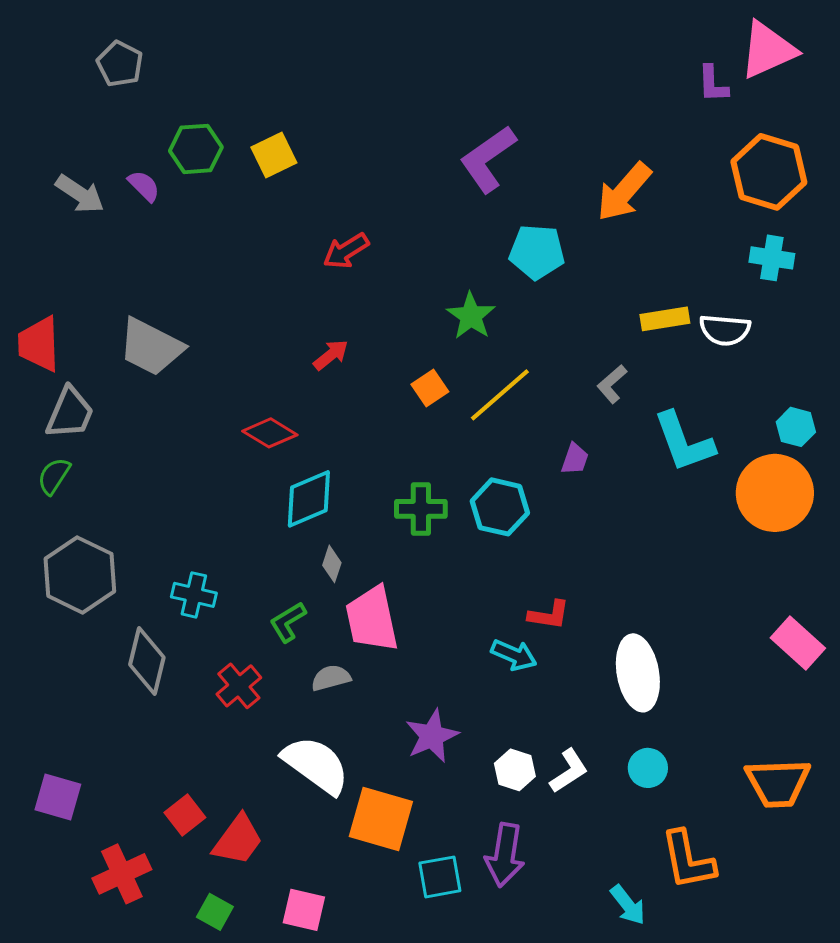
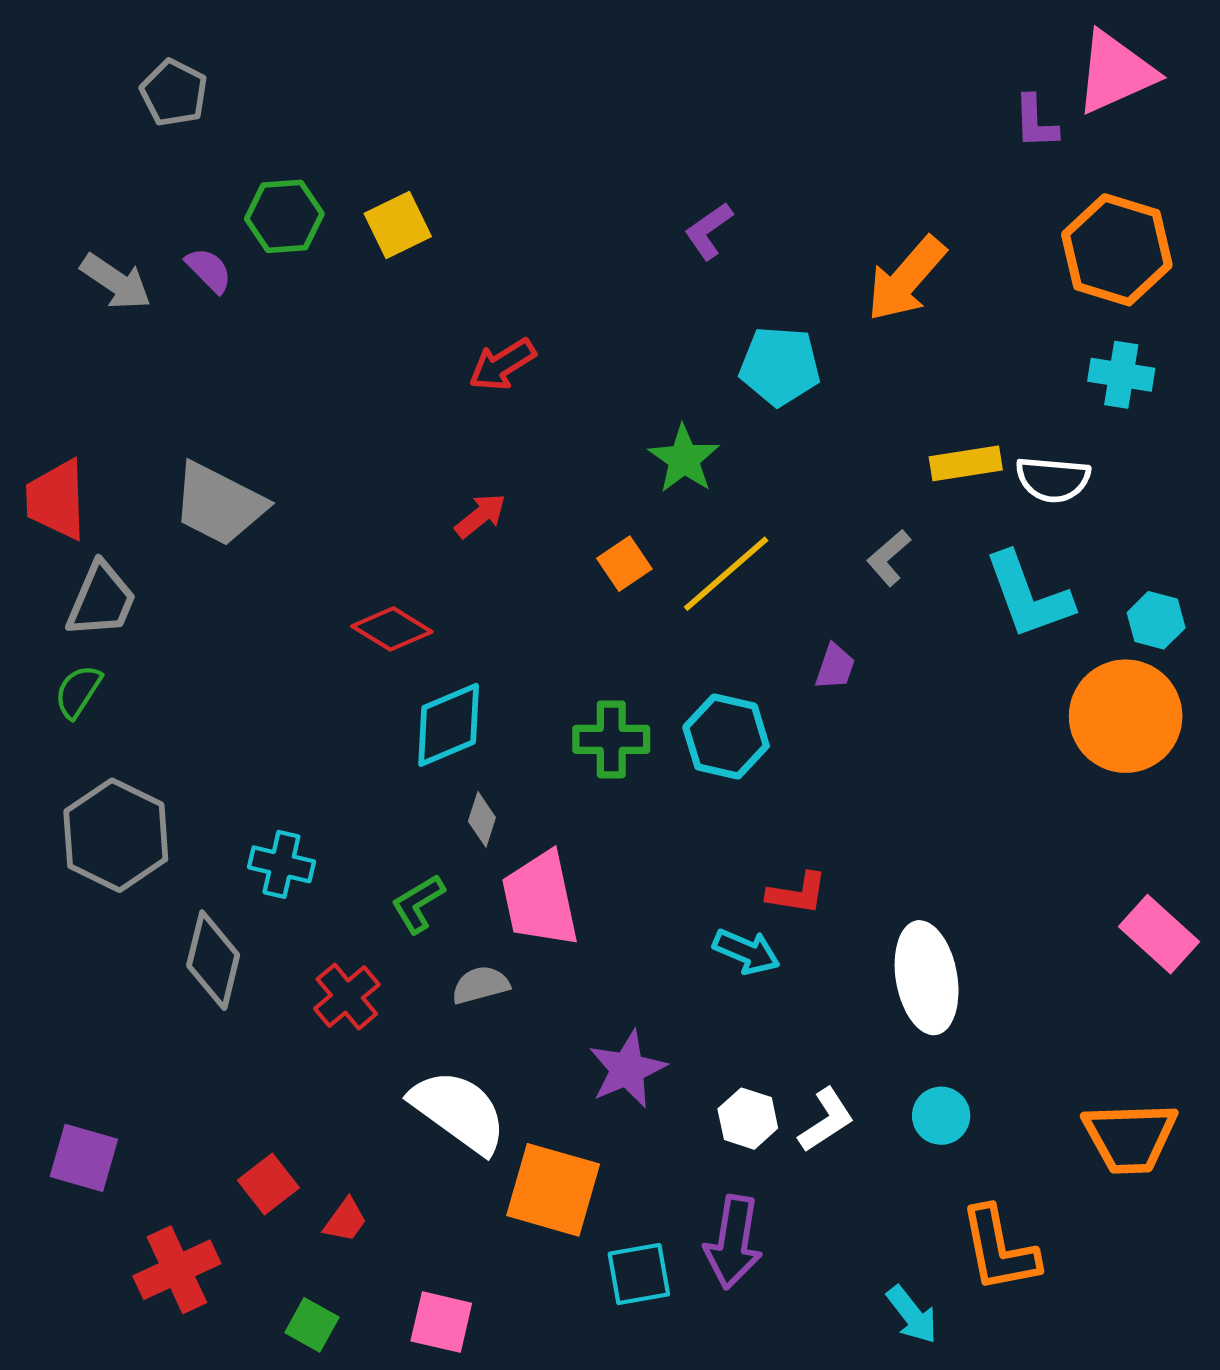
purple L-shape: (488, 159) -> (709, 231), size x0.6
cyan L-shape: (684, 442) -> (1028, 596), moved
red trapezoid: (238, 840) -> (345, 1220), size x0.6

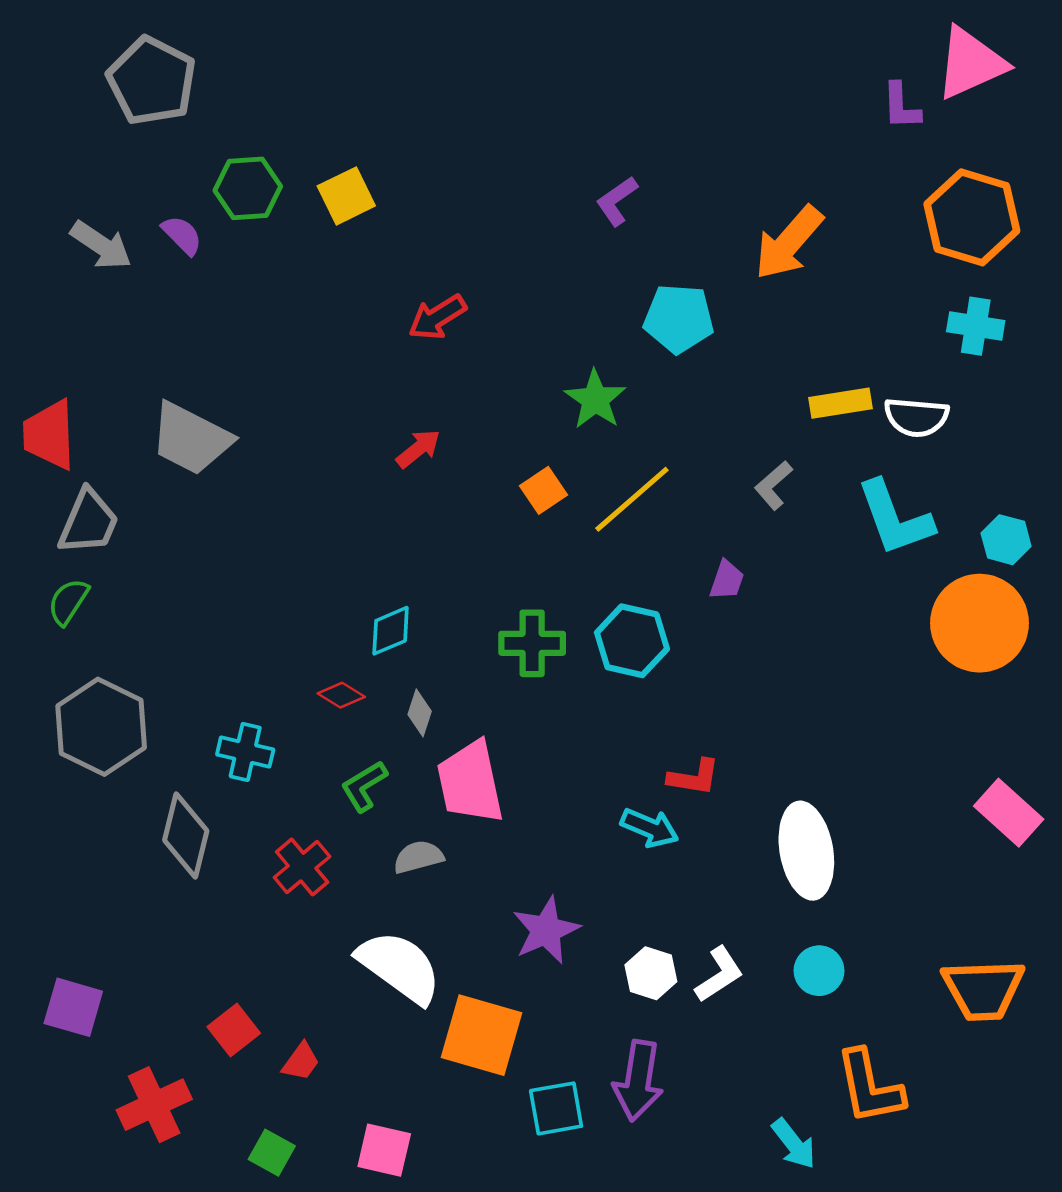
gray pentagon: (174, 93) -> (152, 81), size x1.5
red diamond: (392, 629) -> (341, 695), moved, size x0.7
cyan diamond: (449, 725) -> (391, 631), size x0.7

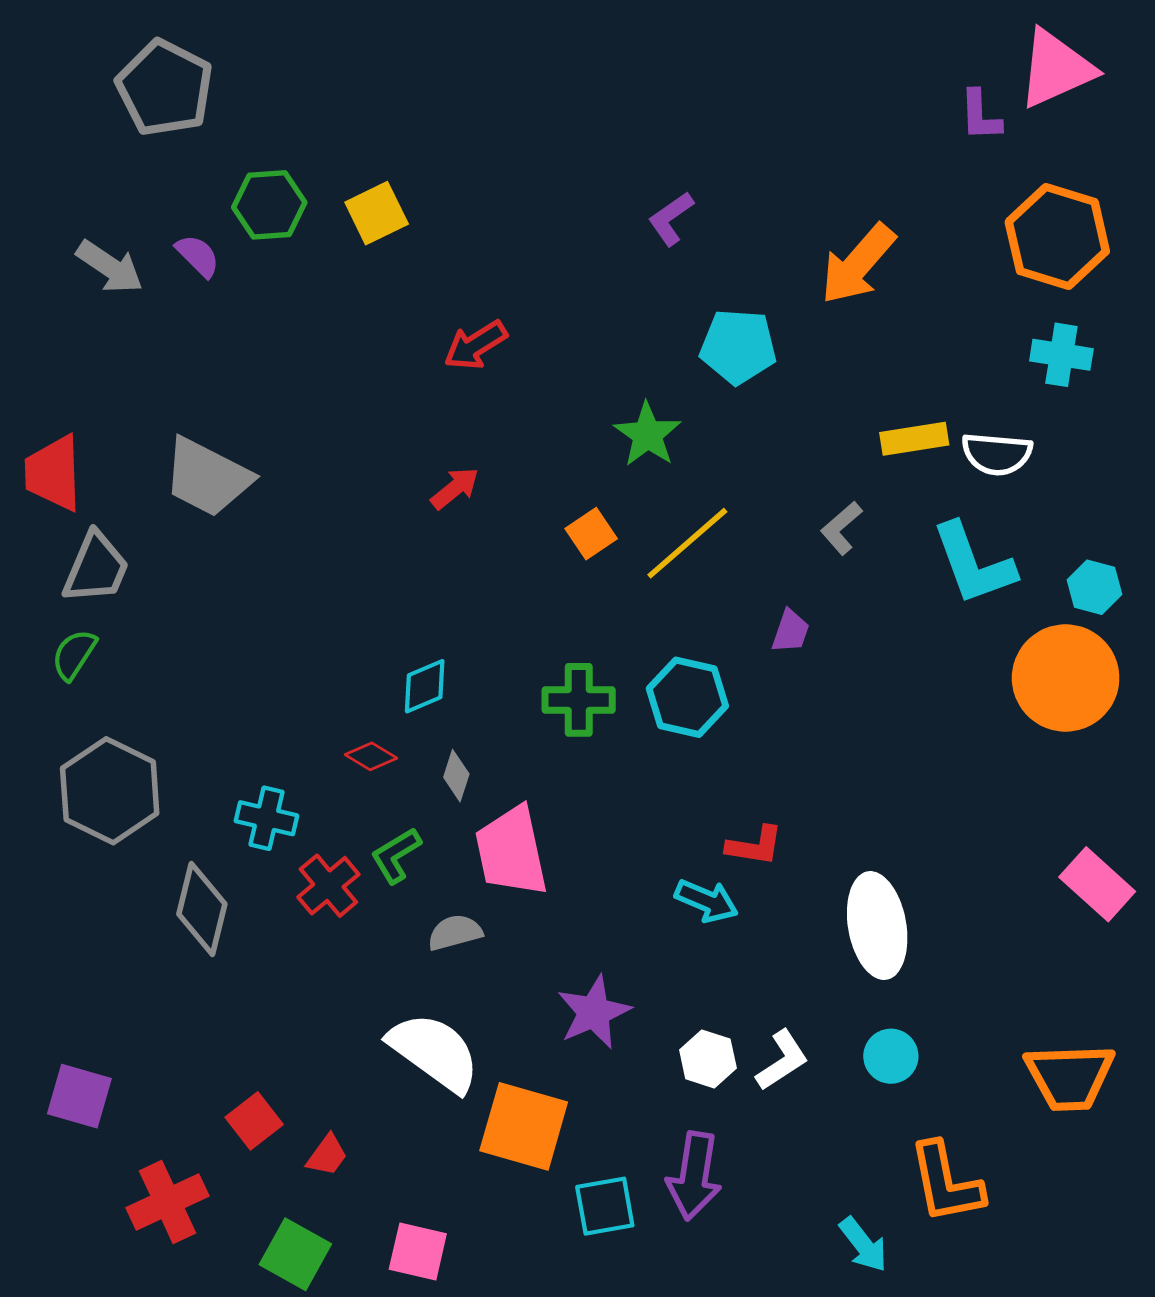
red cross: (302, 867) -> (328, 886), moved
green square: (272, 1153) -> (295, 1254), size x1.4

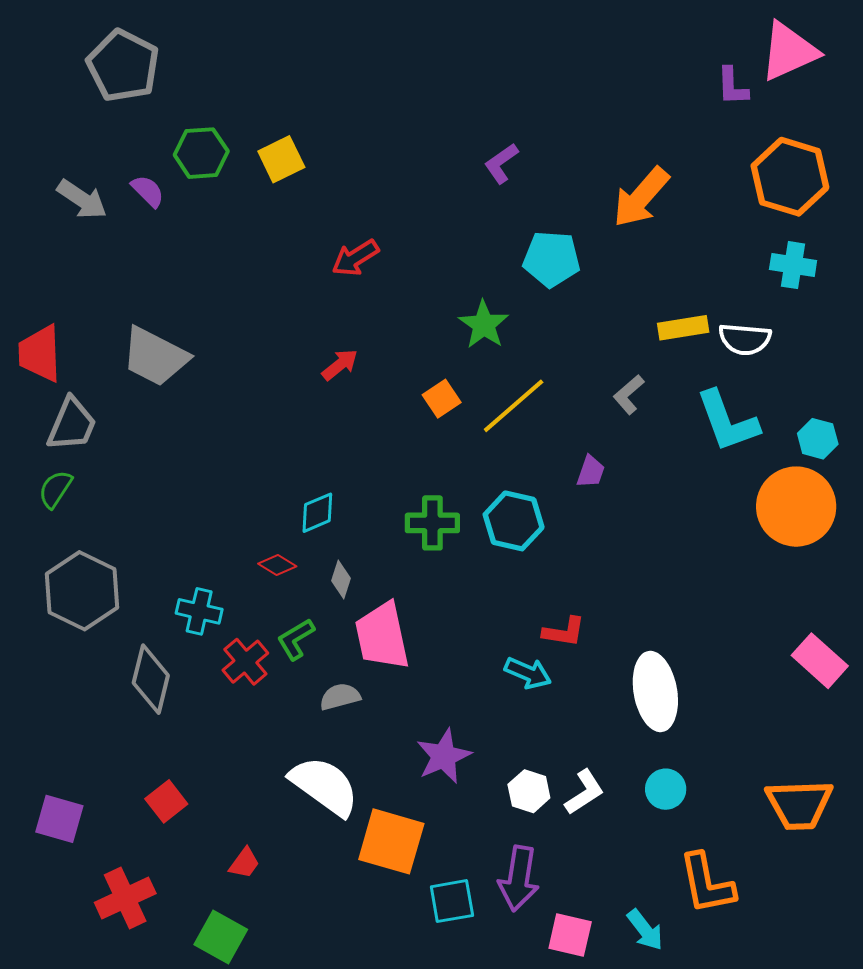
red square: (254, 1121) -> (166, 801), moved
pink square: (418, 1251) -> (570, 935), moved

